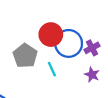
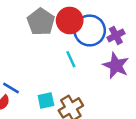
gray pentagon: (25, 56) -> (41, 22), moved
purple star: (92, 75) -> (116, 65), size x1.5

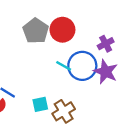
blue circle: (90, 30) -> (82, 66), moved
cyan line: (71, 59) -> (64, 66), turned -35

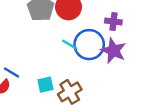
purple cross: (106, 44) -> (113, 21), turned 35

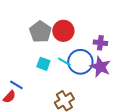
cyan square: (45, 85) -> (43, 64), moved, turned 32

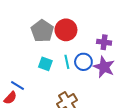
cyan line: (64, 62) -> (67, 62), turned 48
blue circle: (80, 62) -> (83, 62), size x0.7

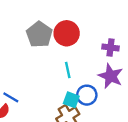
blue circle: (83, 62) -> (87, 95), moved
cyan square: (45, 64) -> (71, 100), moved

